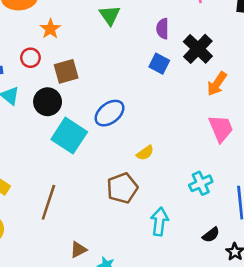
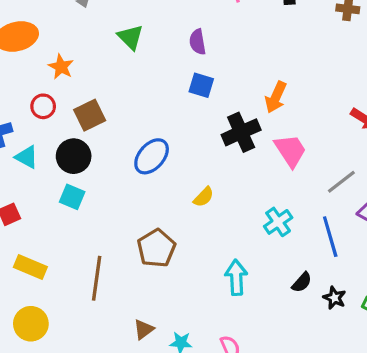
black cross: (198, 49) -> (241, 132), moved, turned 32
cyan square: (69, 136) -> (72, 197), moved, size x0.6
brown pentagon: (122, 188) -> (156, 248), moved

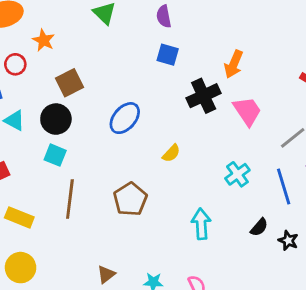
red circle: (43, 106) -> (15, 64), moved
brown line: (97, 278) -> (70, 199), moved
brown triangle: (144, 329) -> (106, 274), moved

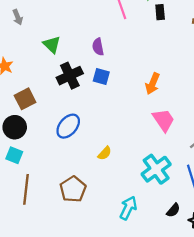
black cross: (204, 96) -> (70, 76), moved
cyan cross: (237, 174) -> (156, 169), size x1.5
cyan arrow: (201, 224) -> (128, 208), turned 30

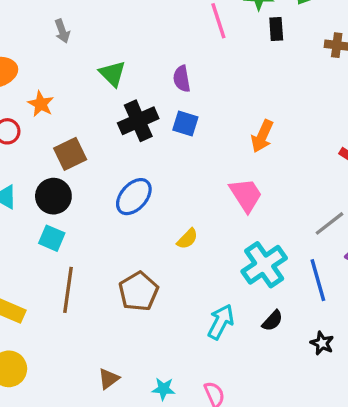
pink trapezoid: (163, 120) -> (246, 195), moved
black semicircle: (173, 210) -> (272, 321), moved

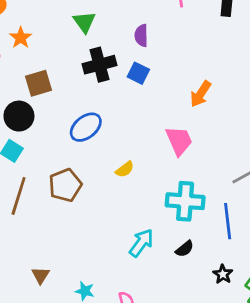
cyan cross: (264, 265) -> (185, 201), turned 30
brown pentagon: (138, 291) -> (65, 185), moved
brown triangle: (109, 379) -> (41, 275), turned -30

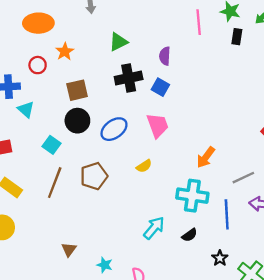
green triangle: (84, 22) -> (118, 42), turned 36
orange arrow: (201, 94) -> (206, 157), moved
black circle: (19, 116) -> (77, 121), moved
pink trapezoid: (179, 141) -> (158, 125), moved

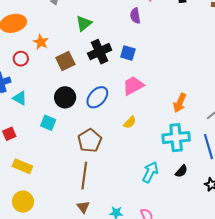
purple semicircle: (165, 56) -> (135, 16), moved
brown square: (77, 90) -> (65, 61), moved
pink trapezoid: (158, 125) -> (133, 86), turned -85
brown line: (55, 183) -> (84, 176), moved

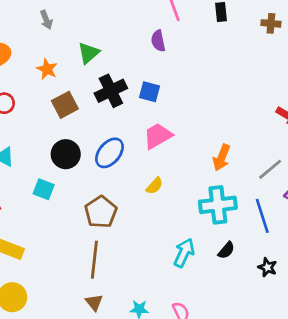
orange star: (41, 42) -> (47, 69), moved

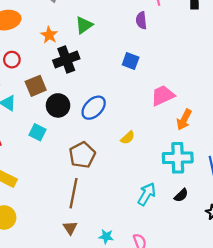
black cross: (111, 91) -> (66, 60), moved
brown square: (65, 105) -> (36, 86), moved
pink trapezoid: (158, 136) -> (163, 96), moved

